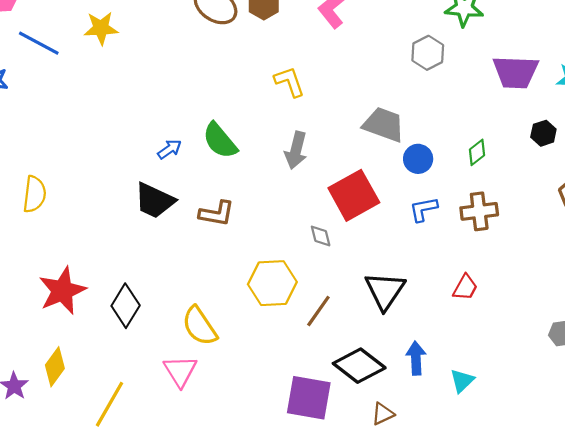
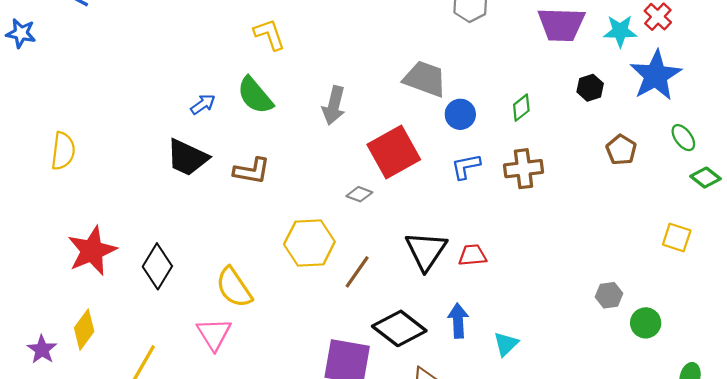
yellow L-shape: (290, 82) -> (269, 34), moved
gray diamond: (321, 236) -> (359, 194), turned -55
red trapezoid: (465, 287) -> (473, 255), moved, turned -124

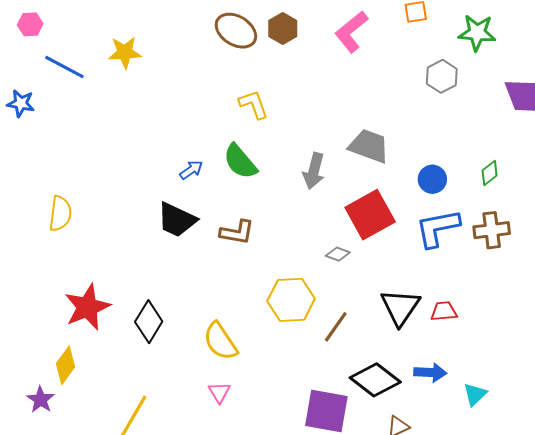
gray trapezoid: (425, 79) -> (369, 146), moved
blue L-shape: (466, 166) -> (438, 228), size x1.6
blue arrow: (458, 321) -> (430, 373), turned 96
yellow diamond: (84, 330) -> (65, 365), moved
pink triangle: (214, 334) -> (219, 392), moved, size x0.7

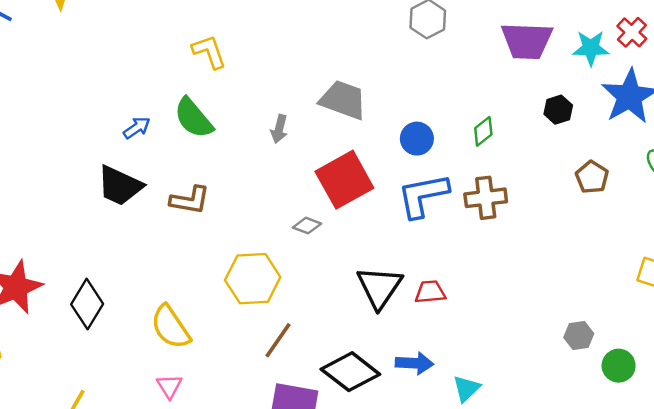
gray arrow: (314, 171) -> (279, 129), size x0.7
brown line: (336, 327) -> (278, 340), moved

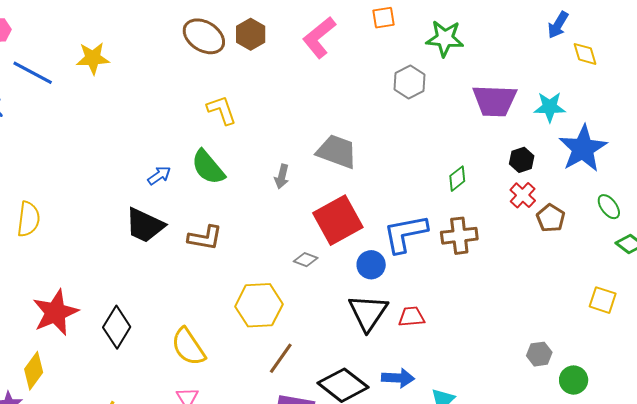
red cross: (632, 32) -> (523, 195), moved
blue circle: (417, 139) -> (371, 265), moved

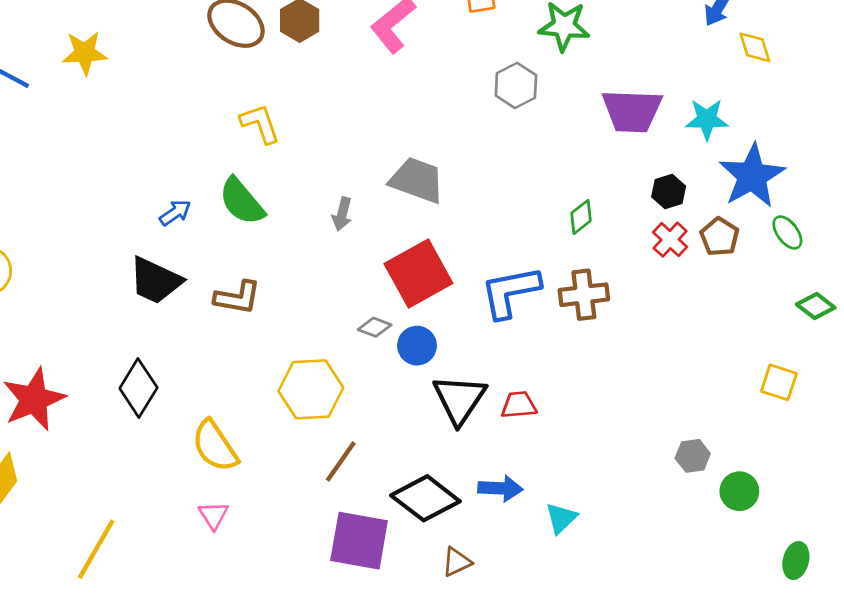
green ellipse: (609, 207) -> (787, 232), moved
brown pentagon: (551, 218) -> (720, 237), moved
blue circle: (371, 265) -> (417, 346), moved
black diamond: (117, 327) -> (138, 388), moved

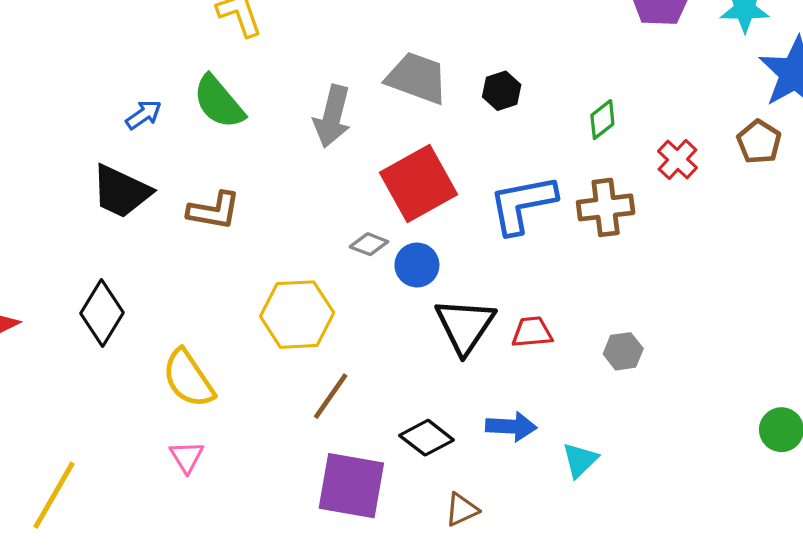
black hexagon: (669, 191) -> (502, 91), moved
gray arrow: (342, 214) -> (332, 116), size x1.6
red cross: (670, 240) -> (678, 159), moved
gray hexagon: (693, 456) -> (623, 351), moved
black diamond: (425, 498) -> (427, 438), size x0.7

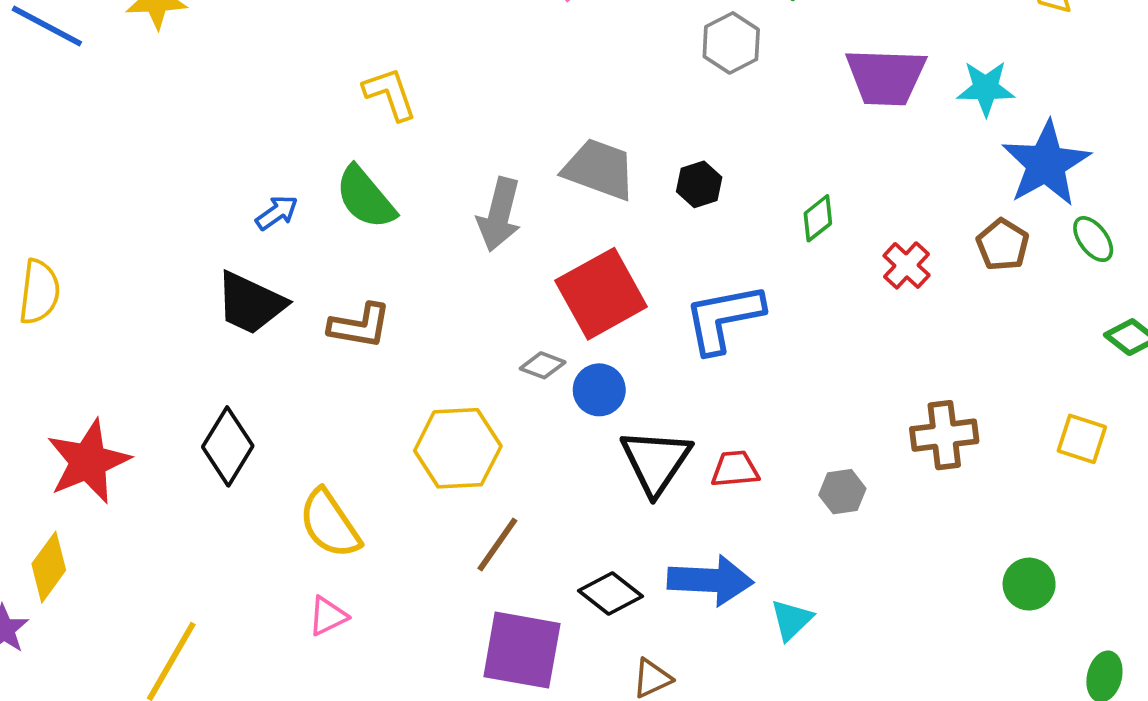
brown cross: (606, 207) -> (944, 435), moved
blue arrow: (511, 426) -> (710, 580), size x1.4
pink triangle: (187, 457) -> (328, 616), turned 36

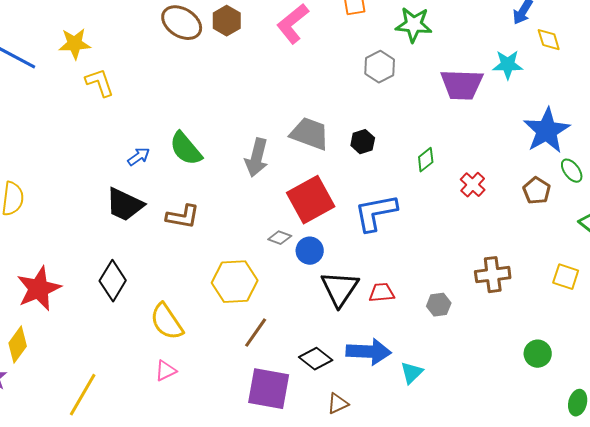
cyan star: (986, 88) -> (508, 65), moved
yellow L-shape: (390, 94) -> (100, 83), moved
brown pentagon: (1003, 245) -> (537, 191), moved

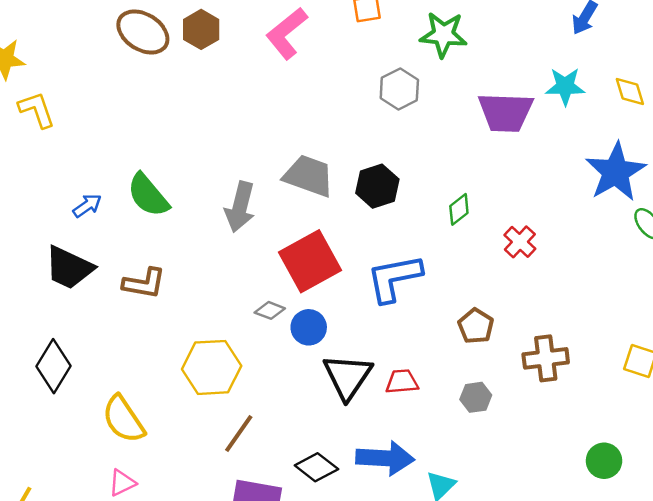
yellow diamond: (549, 40) -> (630, 92), moved
black hexagon: (363, 142) -> (377, 186), size x1.4
brown pentagon: (537, 191) -> (476, 326), moved

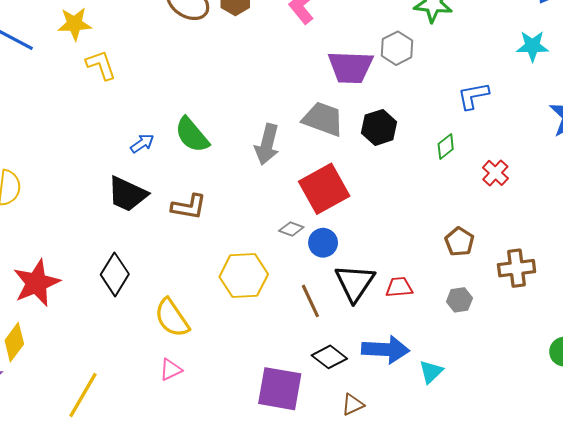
purple trapezoid: (506, 112) -> (351, 67), moved
blue L-shape: (394, 278) -> (473, 96), moved, size x0.7
brown line: (239, 434) -> (310, 301), moved, turned -60

